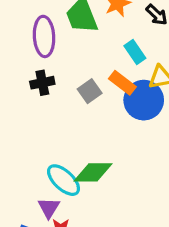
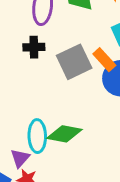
gray square: (90, 91) -> (74, 62), size x1.6
cyan ellipse: (64, 180) -> (37, 136), turned 36

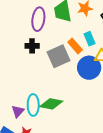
orange rectangle: (104, 60) -> (75, 46), moved
purple triangle: (20, 158) -> (18, 111), moved

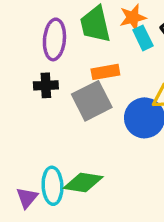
cyan rectangle: (89, 39) -> (143, 38), moved
orange rectangle: (75, 46) -> (105, 72), moved, turned -56

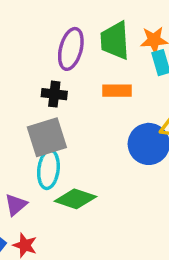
gray square: (92, 101) -> (47, 137), moved
cyan ellipse: (52, 186) -> (48, 169), moved

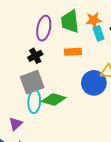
black cross: (54, 94) -> (35, 56), turned -32
green diamond: (75, 199) -> (54, 100), moved

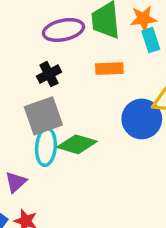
purple ellipse: (44, 28) -> (63, 30), turned 65

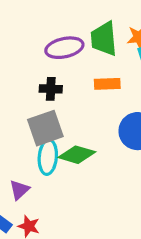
black cross: (49, 74) -> (51, 89), turned 30

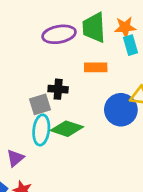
black cross: (51, 89) -> (58, 89), moved
gray square: (45, 128) -> (40, 104), size x0.7

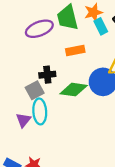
green diamond: (67, 129) -> (74, 90), moved
purple triangle: (15, 158) -> (23, 120), moved

